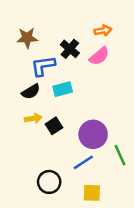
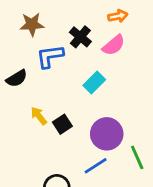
cyan rectangle: (63, 89) -> (94, 83), moved, turned -30
black semicircle: (31, 92) -> (17, 78), moved
yellow arrow: (33, 118) -> (39, 116), turned -119

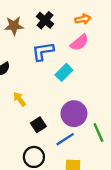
black cross: (80, 37) -> (45, 20), moved
blue L-shape: (50, 56) -> (43, 51), moved
black square: (62, 124) -> (38, 125), moved

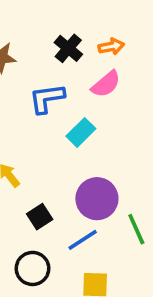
black cross: (45, 20) -> (68, 48), moved

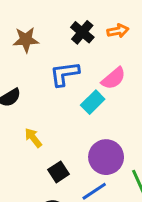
pink semicircle: (106, 84) -> (113, 78), moved

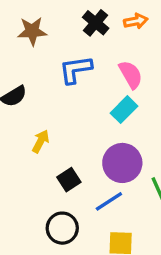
pink semicircle: (113, 78) -> (131, 75), turned -80
cyan rectangle: (93, 102) -> (124, 110), moved
yellow arrow: (33, 138) -> (41, 141), turned 66

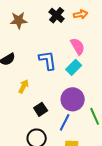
blue L-shape: (76, 70) -> (48, 60), moved, turned 90
blue line: (109, 201) -> (65, 122), turned -30

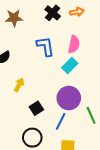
pink semicircle: (78, 46) -> (74, 44), turned 42
blue L-shape: (48, 60) -> (45, 46), moved

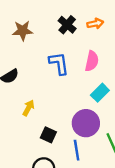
cyan rectangle: (70, 66) -> (100, 93), moved
black square: (36, 108) -> (48, 135), turned -32
blue line: (61, 121) -> (77, 150), turned -36

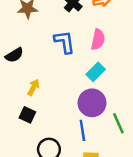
cyan rectangle: (100, 93) -> (96, 72), moved
black square: (48, 135) -> (27, 115), moved

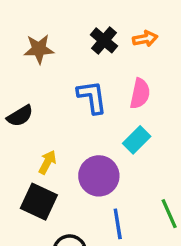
purple circle: (92, 103) -> (99, 176), moved
black square: (27, 115) -> (39, 202), size x1.5

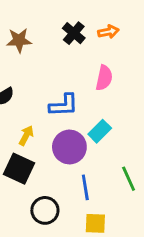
blue L-shape: (92, 97) -> (64, 105), moved, turned 96
cyan rectangle: (137, 140) -> (100, 131), moved

